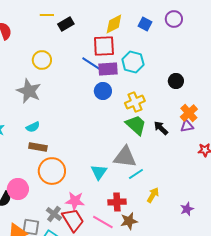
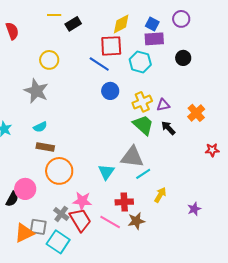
purple rectangle: (108, 69) -> (154, 39), moved
black circle: (176, 81) -> (183, 58), moved
purple triangle: (187, 126) -> (163, 105), moved

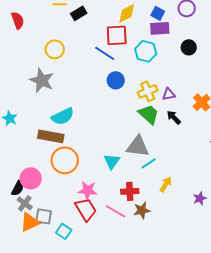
cyan semicircle: (40, 127) -> (63, 116), moved, size x1.6
brown rectangle: (45, 147) -> (51, 136), size x1.4
gray cross: (61, 214) -> (25, 203), moved
cyan square: (58, 242) -> (64, 231), size x0.7

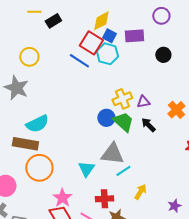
blue square: (158, 13) -> (109, 36), moved
red square: (117, 35) -> (91, 43), turned 35
cyan hexagon: (146, 51) -> (107, 54), moved
blue circle: (116, 80) -> (106, 118), moved
pink star: (88, 190) -> (62, 198), turned 30

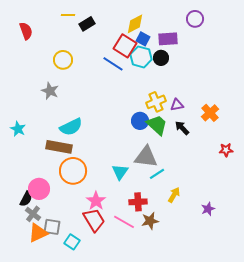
black circle: (163, 55) -> (161, 58), moved
gray star: (16, 88) -> (50, 91), size x0.7

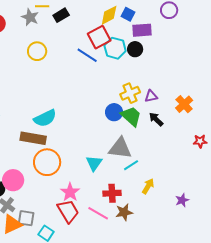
blue square: (143, 39) -> (128, 14), moved
red square: (125, 46) -> (99, 37), turned 30
gray star: (50, 91) -> (30, 17), moved

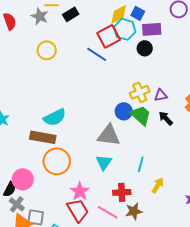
cyan hexagon: (115, 48) -> (125, 29), moved
gray triangle: (120, 148) -> (109, 135), moved
cyan line: (131, 165) -> (141, 164), turned -42

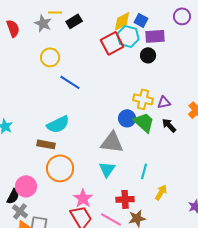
blue line: (97, 54) -> (70, 82), moved
yellow cross: (140, 92) -> (143, 99), turned 36
brown rectangle: (43, 137) -> (46, 144), size x0.7

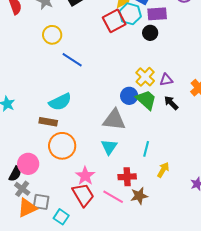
yellow cross: (143, 99) -> (145, 77), turned 30

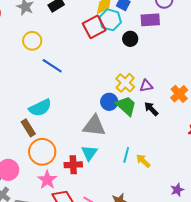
purple rectangle: (157, 14) -> (150, 20), moved
brown rectangle: (48, 122) -> (28, 128), turned 48
yellow arrow: (163, 170) -> (143, 161), moved, turned -77
pink star: (85, 176) -> (47, 180), moved
red cross: (127, 177) -> (73, 165), moved

